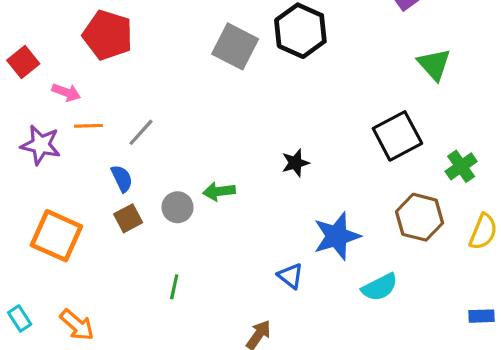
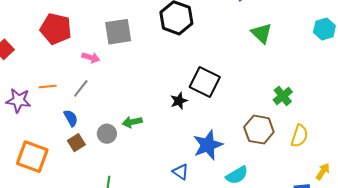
gray square: (235, 46) -> (118, 32), moved, turned -32
pink arrow: (66, 92) -> (91, 58), moved
black square: (397, 136) -> (205, 82), moved, turned -32

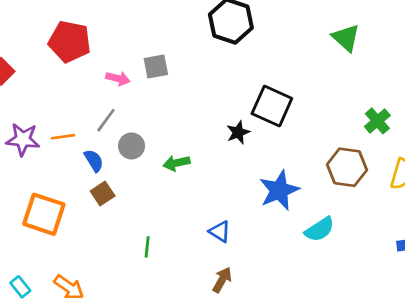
gray square: (118, 32) -> (156, 67), moved, size x0.7
orange line: (48, 86) -> (63, 137), moved
gray circle: (107, 134) -> (132, 146), moved
blue triangle: (181, 172) -> (220, 231), moved

